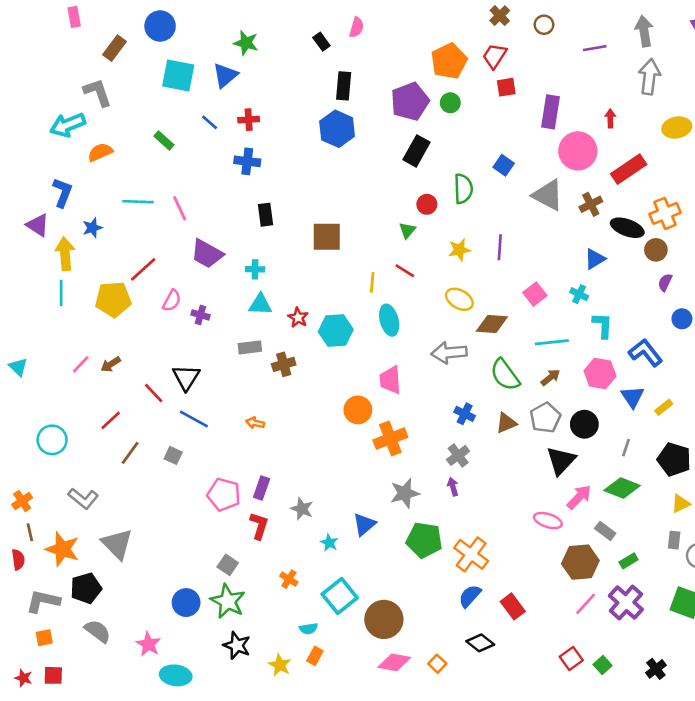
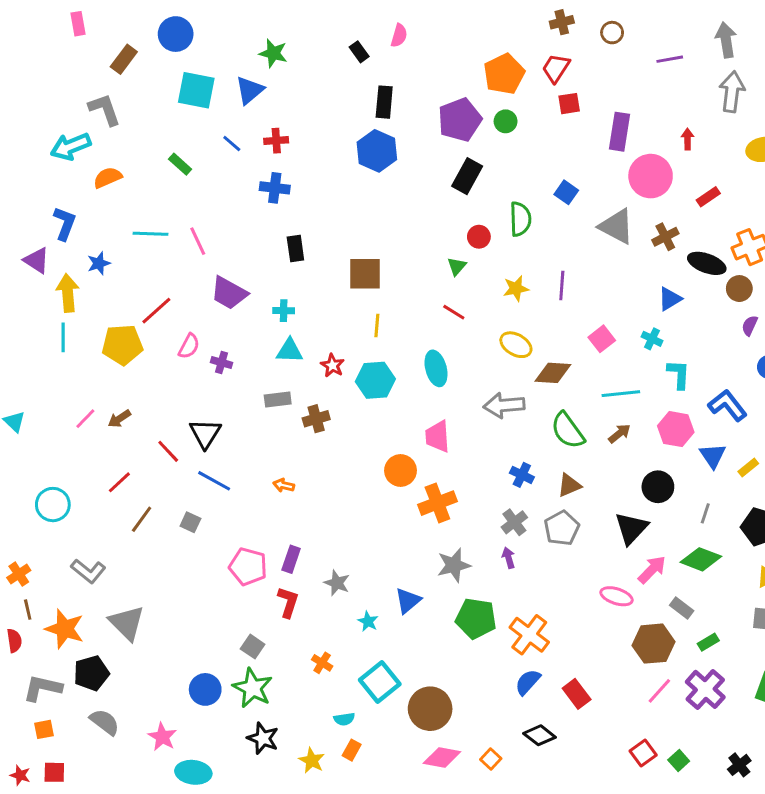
brown cross: (500, 16) -> (562, 22), turned 30
red rectangle: (629, 169) -> (708, 197), size x0.6
yellow line: (372, 282) -> (377, 325), moved
gray pentagon: (545, 418) -> (562, 528), moved

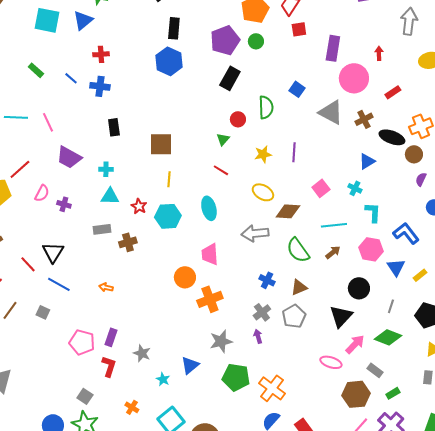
blue line: (232, 144) -> (71, 78), moved

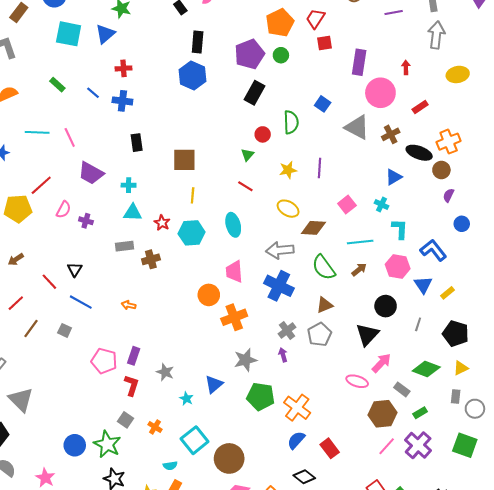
black triangle: (53, 252) -> (75, 270), size x0.7
blue cross: (267, 280) -> (279, 286), moved, size x1.8
green diamond: (388, 337) -> (426, 369), moved
gray square: (85, 396) -> (126, 420), moved

